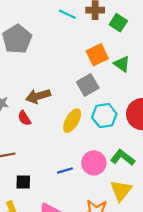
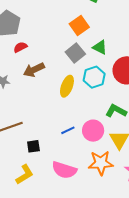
green triangle: (122, 64) -> (100, 47), moved
red semicircle: (24, 118) -> (20, 47), moved, turned 104
pink circle: (94, 163) -> (93, 131), moved

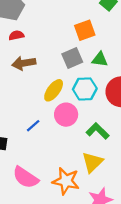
green triangle: (100, 47) -> (100, 59), turned -35
blue line: (68, 130) -> (33, 126), moved, turned -32
pink circle: (93, 131) -> (66, 115), moved

